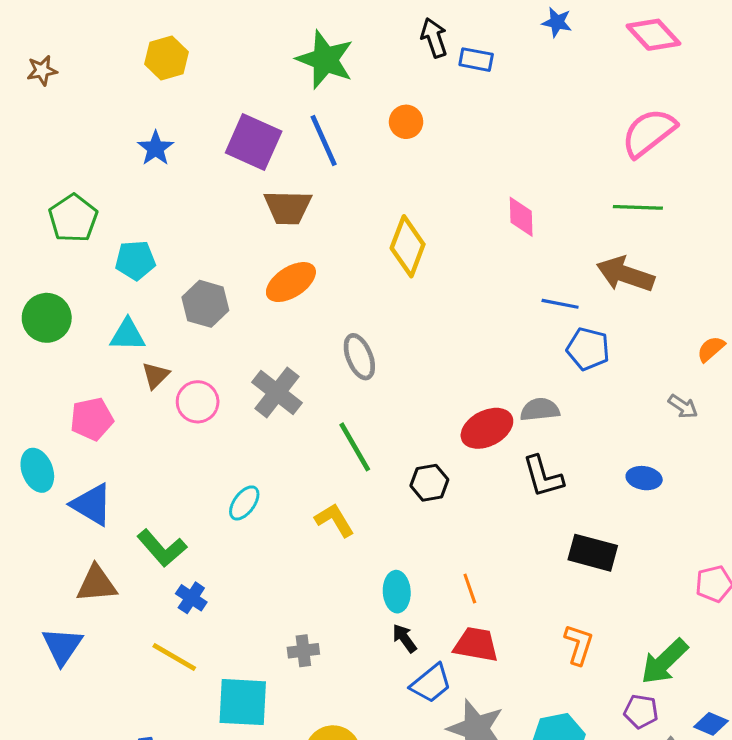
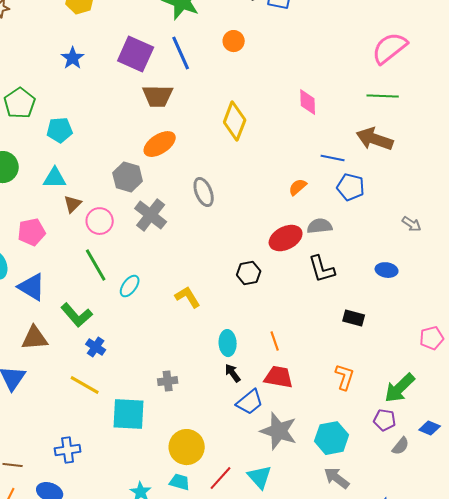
gray hexagon: (205, 304) -> (128, 177), moved
orange semicircle: (711, 349) -> (298, 187), moved
green line: (355, 447) -> (96, 265), moved
black rectangle: (593, 553) -> (354, 318), size x0.7

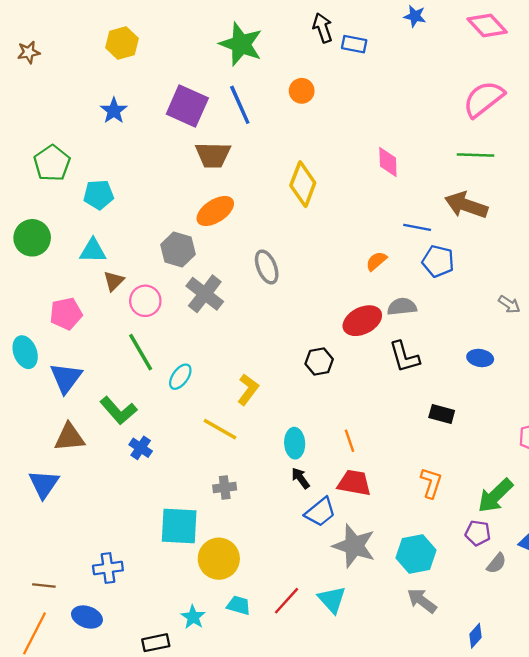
blue triangle: (32, 287) -> (66, 378), turned 36
yellow L-shape: (188, 297) -> (248, 389), turned 68
yellow line: (85, 385) -> (220, 429), moved
yellow circle: (187, 447) -> (219, 559), moved

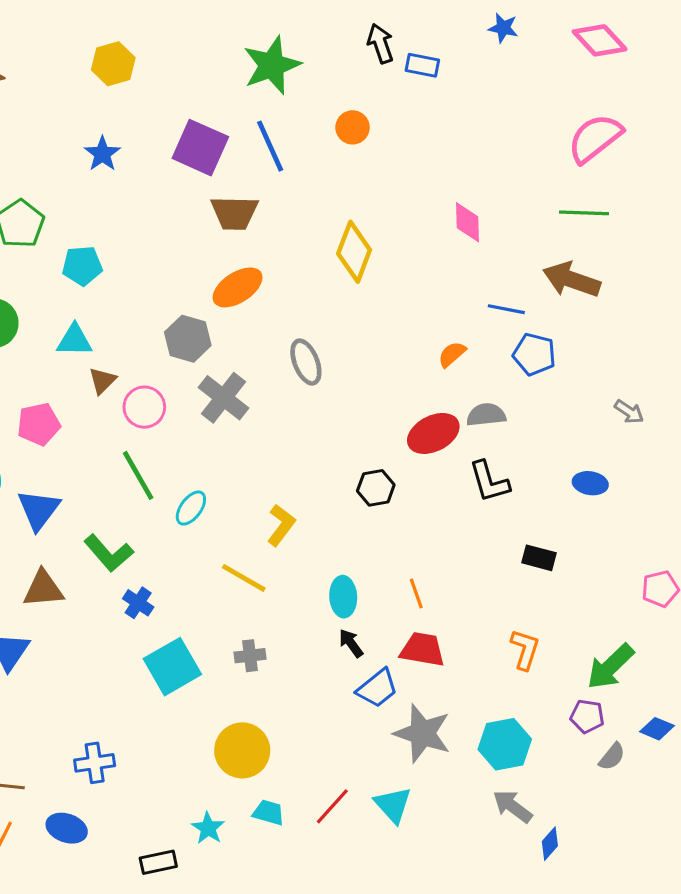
green star: (241, 44) -> (272, 65), turned 30
cyan square: (179, 526) -> (172, 667), moved, turned -33
blue diamond: (475, 636) -> (550, 844), moved

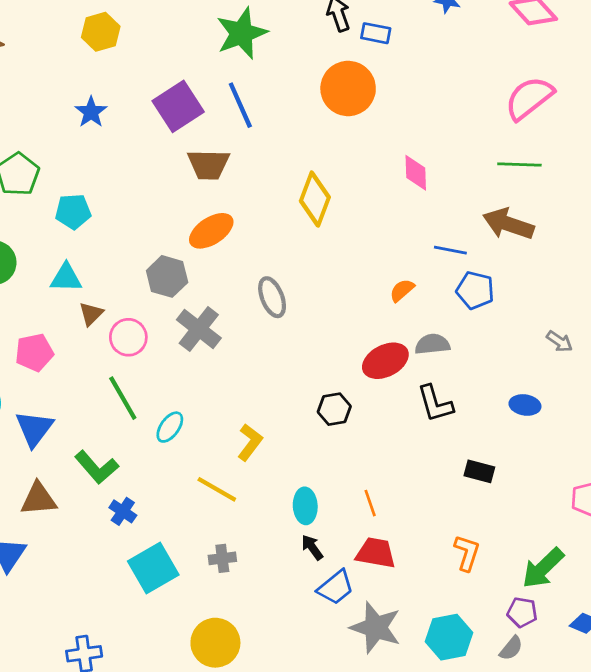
orange circle: (353, 127) -> (348, 88), moved, size x1.8
purple square: (200, 148) -> (178, 106), turned 33
gray semicircle: (612, 757) -> (511, 648), moved

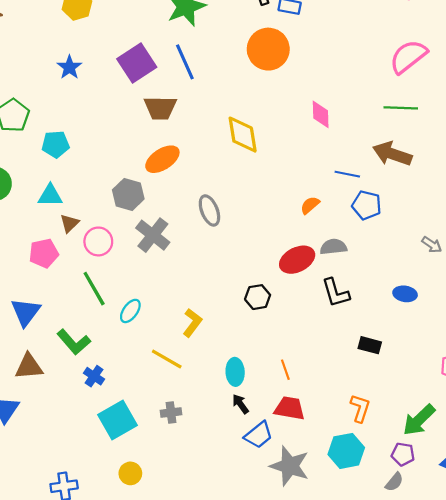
yellow diamond: (315, 199) -> (243, 135), turned -30
pink pentagon: (34, 352) -> (44, 253), moved
cyan hexagon: (449, 637) -> (346, 451), moved
yellow circle: (215, 643) -> (130, 473), moved, size x0.6

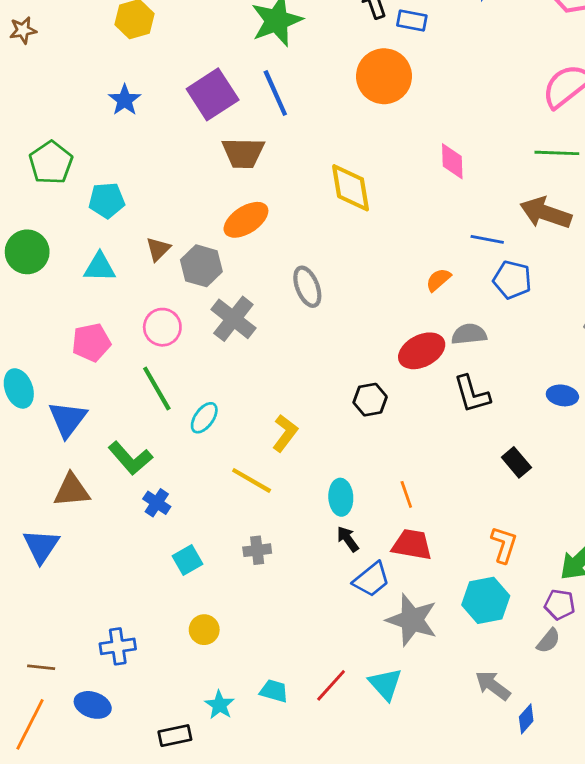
brown triangle: (69, 223) -> (158, 249), moved
black rectangle: (370, 345) -> (516, 462), turned 35
cyan square: (118, 420) -> (187, 560), size x0.6

